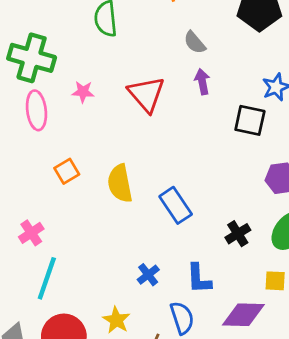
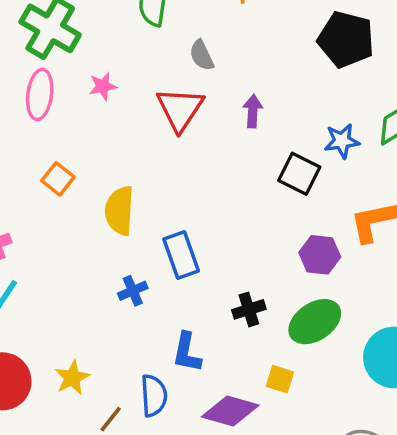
gray semicircle: (195, 42) -> (202, 55), moved
pink star: (83, 92) -> (103, 86), turned -30
orange square: (67, 171) -> (58, 179), turned -35
blue cross: (148, 275) -> (133, 291), moved

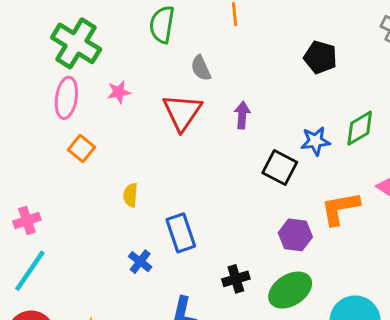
black pentagon: (346, 39) -> (320, 57), size x0.7
orange square: (58, 179) -> (81, 149), moved
yellow semicircle: (119, 211) -> (130, 195), size x0.6
blue cross: (133, 291) -> (140, 262), turned -30

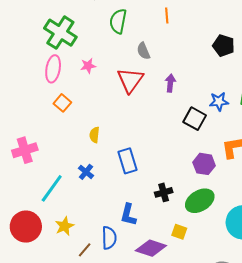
pink cross: (27, 220) -> (25, 150), size x1.4
blue cross: (140, 262) -> (86, 172), moved
cyan line: (30, 271) -> (52, 188), moved

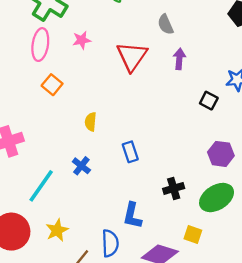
gray semicircle: (143, 51) -> (166, 24), moved
black square: (195, 119) -> (209, 101), size x0.7
blue rectangle: (127, 161) -> (130, 152), size x0.7

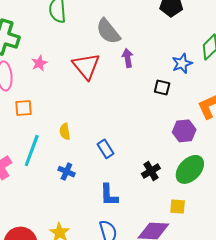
gray semicircle: (166, 24) -> (108, 31), size x1.5
orange square: (52, 85) -> (23, 108), turned -30
cyan line: (41, 186) -> (32, 151), moved
blue L-shape: (132, 216) -> (109, 195), moved

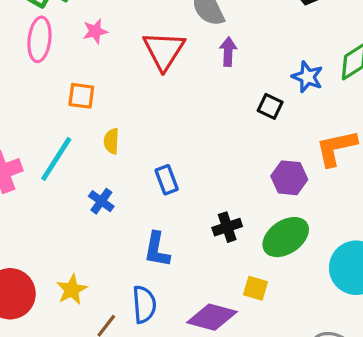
blue star: (182, 63) -> (307, 77), turned 30
orange square: (23, 108) -> (81, 96), moved

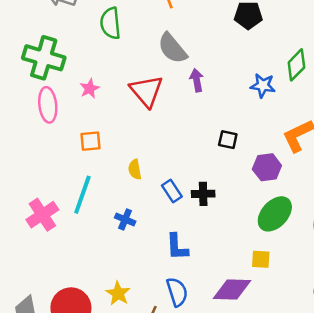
black square: (270, 106) -> (228, 140), moved
yellow semicircle: (111, 141) -> (135, 169), moved
black cross: (227, 227) -> (203, 194), moved, turned 30

